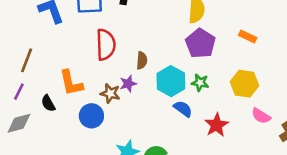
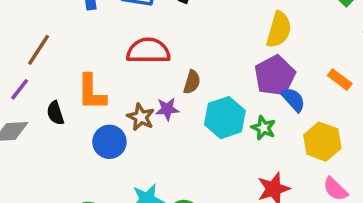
red semicircle: (106, 45) -> (148, 51), turned -100
blue semicircle: (183, 109) -> (293, 100), moved

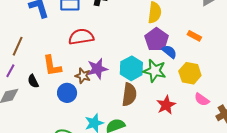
brown semicircle: (192, 82) -> (129, 95), moved, size x1.6
purple star: (167, 109) -> (97, 69), size x1.5
green star: (263, 128) -> (155, 71), size x1.6

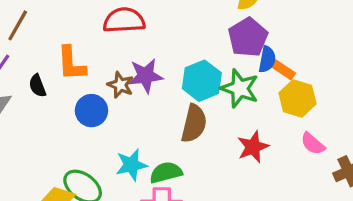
orange rectangle: (194, 36) -> (283, 70), moved
blue semicircle: (169, 52) -> (267, 59), turned 56

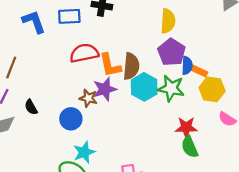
orange L-shape: (71, 64) -> (110, 65), moved
brown semicircle: (194, 124) -> (131, 66), moved
red star: (253, 147) -> (186, 127), turned 30
cyan star: (131, 165) -> (84, 152), moved
green semicircle: (166, 172) -> (190, 147), moved, turned -90

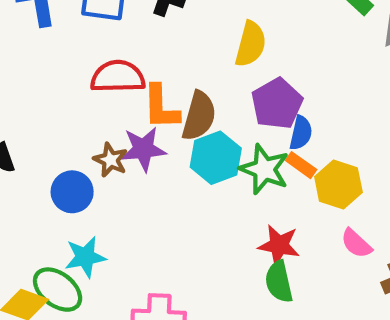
yellow semicircle: (168, 21) -> (251, 44), moved
orange rectangle: (199, 71) -> (301, 165), moved

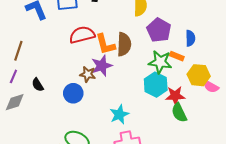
blue semicircle: (301, 133) -> (190, 38), moved
cyan hexagon: (216, 158) -> (156, 85), moved
yellow hexagon: (338, 185) -> (199, 75), moved
cyan star: (85, 257) -> (119, 114), moved

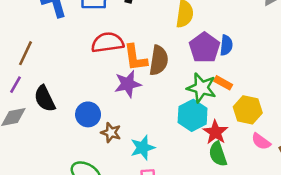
blue semicircle: (190, 38) -> (226, 45), moved
brown star: (88, 74) -> (111, 133), moved
black semicircle: (38, 85) -> (45, 99), size x1.5
pink semicircle: (211, 87) -> (261, 141), moved
red star: (175, 96) -> (215, 132), turned 30

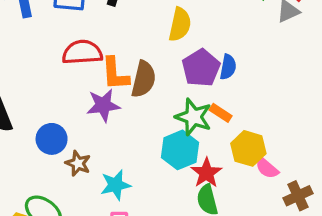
pink semicircle: (261, 141) -> (267, 168), moved

